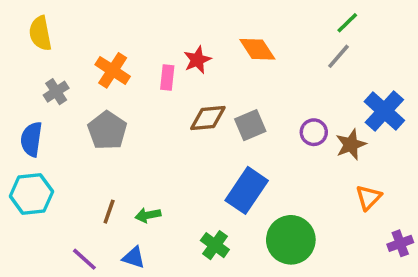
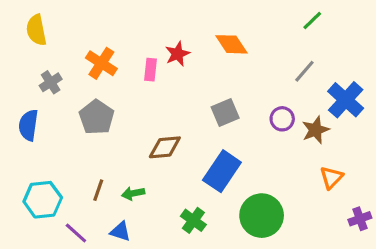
gray line: (338, 56) -> (304, 71), moved
brown diamond: (208, 118) -> (165, 147), moved
cyan hexagon: (31, 194) -> (43, 200), moved

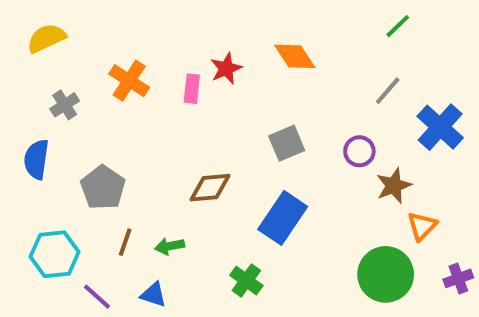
yellow semicircle: (36, 30) -> (46, 38), turned 76
gray pentagon: (97, 117) -> (103, 188), moved
brown star: (315, 130) -> (394, 186), moved
green circle: (262, 216) -> (386, 274), moved

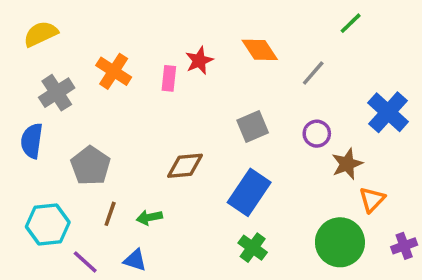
gray line: (388, 91) -> (313, 73), moved
gray cross: (65, 105) -> (57, 93), size x1.4
green cross: (246, 280) -> (253, 248), moved

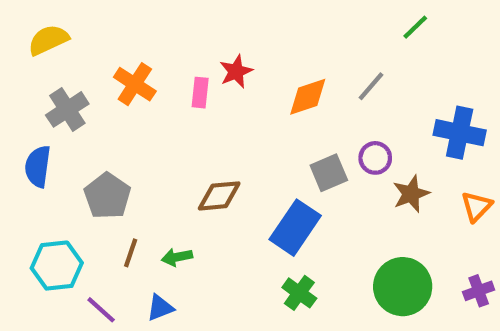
orange diamond: (260, 50) -> (308, 97), moved, turned -75
blue cross: (388, 112) -> (460, 133), turned -30
gray square: (253, 126) -> (329, 173), moved
orange triangle: (372, 200) -> (476, 206), moved
blue triangle: (135, 260) -> (160, 308), turned -40

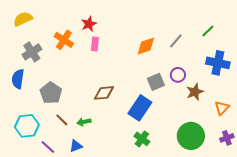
green line: (415, 27) -> (208, 31), moved
red star: (236, 71) -> (89, 24), moved
orange triangle: (476, 206) -> (222, 108), moved
brown line: (131, 253) -> (62, 120), turned -64

